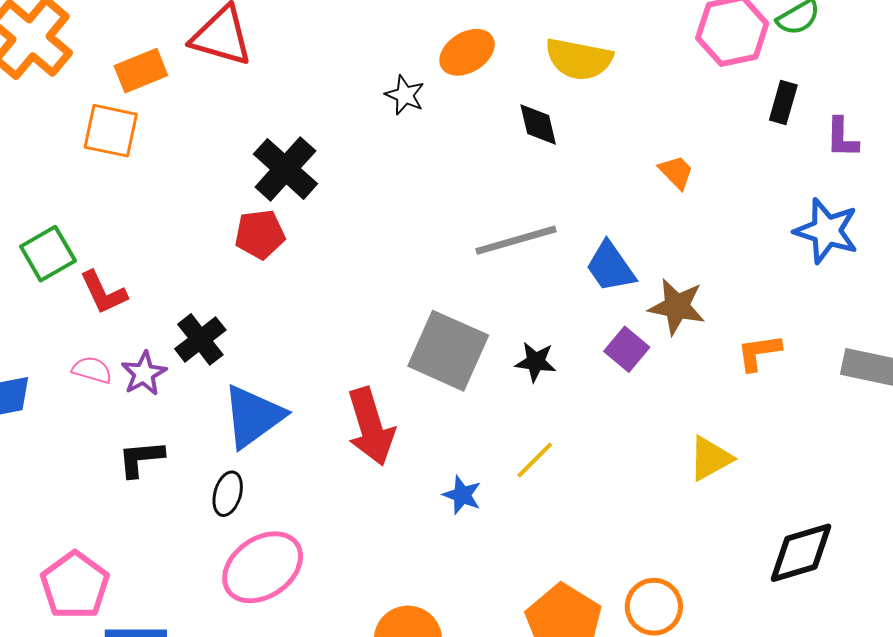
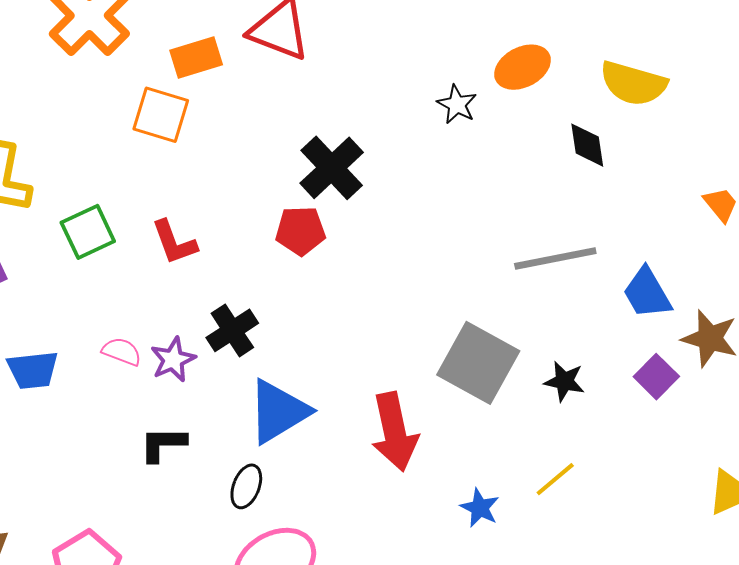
red L-shape: (103, 293) -> (174, 242), moved

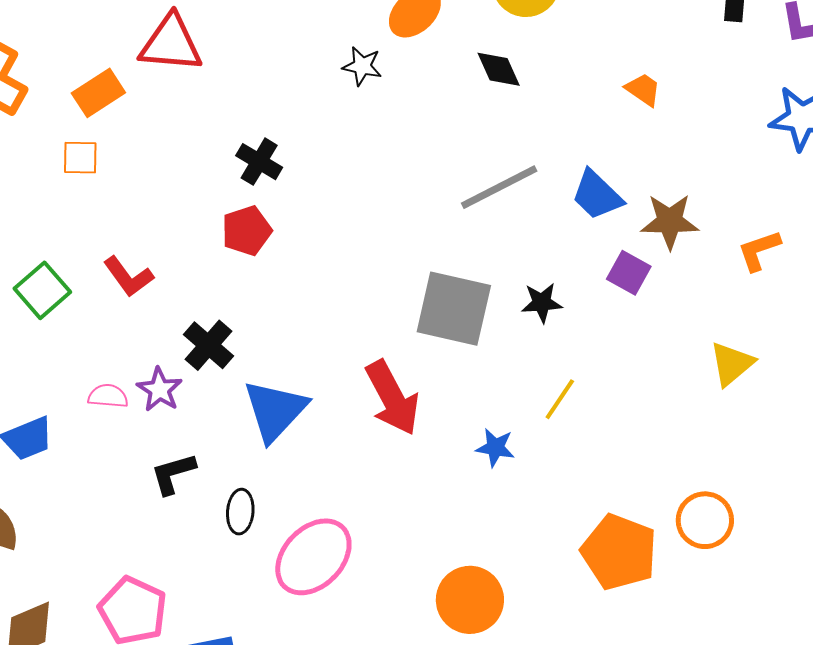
orange square: (161, 115) -> (80, 158), size x0.7
black cross: (332, 168) -> (259, 162), size x0.7
black ellipse: (246, 486) -> (240, 512), moved

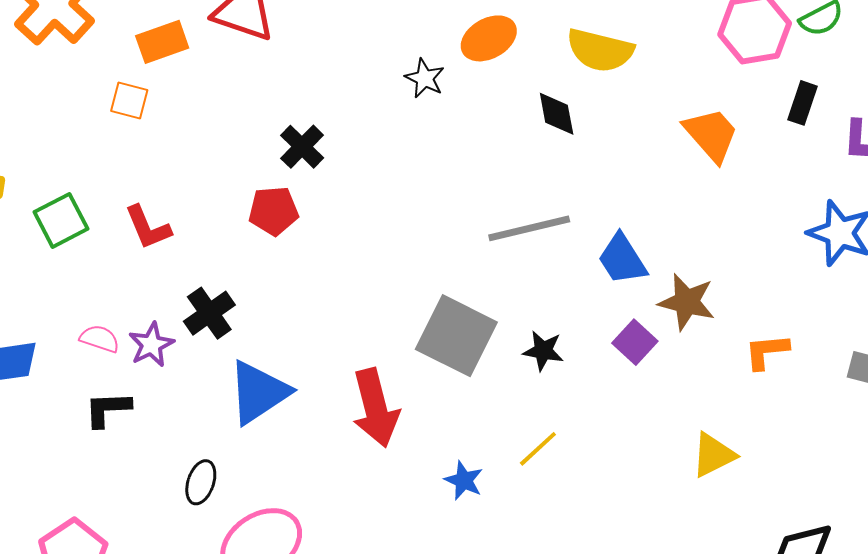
orange trapezoid: (643, 90) -> (711, 135), moved, size x1.6
black L-shape: (173, 474) -> (108, 409), moved

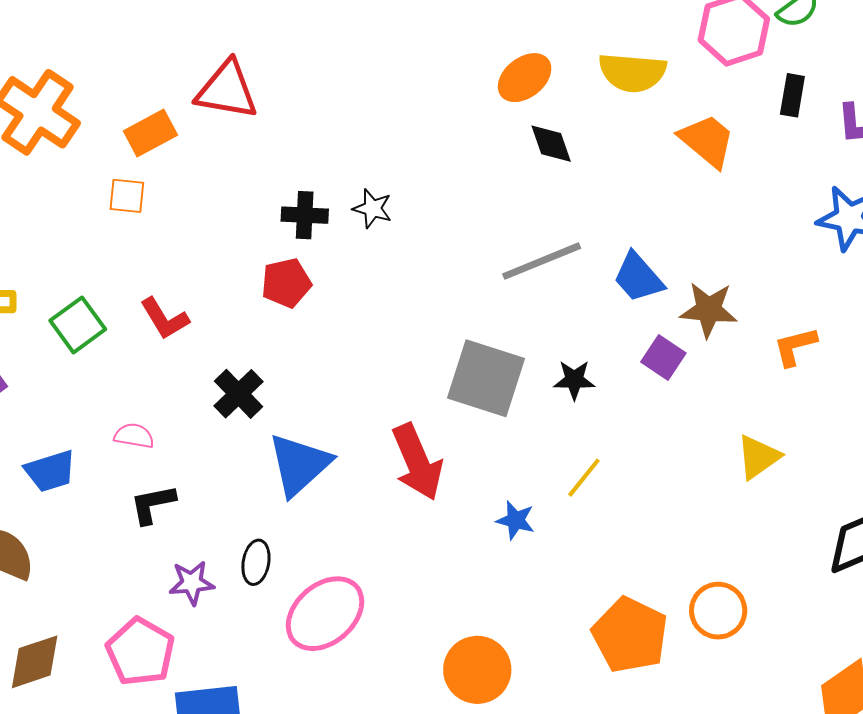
orange ellipse: (489, 38) -> (525, 78), moved
yellow semicircle: (600, 50) -> (632, 72), moved
black star: (425, 78) -> (372, 209), moved
black cross: (302, 147) -> (305, 215), turned -33
purple star: (151, 345) -> (192, 583), moved, turned 30

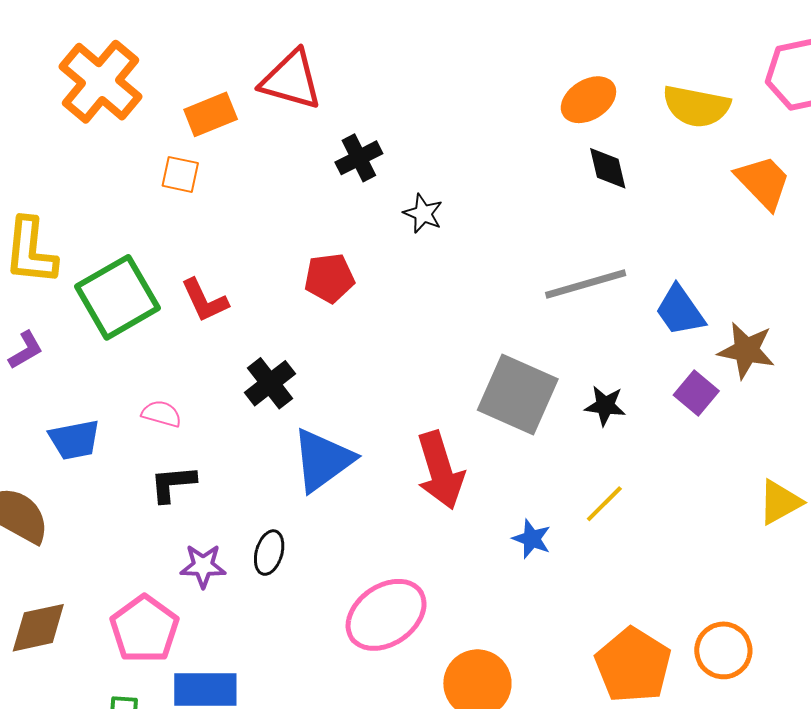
black cross: (305, 215) -> (359, 158), moved, turned -36
green square: (78, 325) -> (118, 297), size x1.5
pink ellipse: (325, 614) -> (386, 615), moved

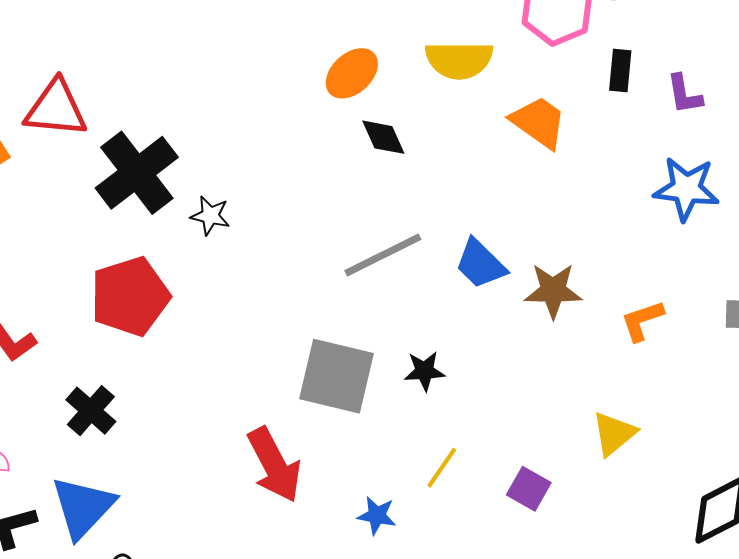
black cross: (359, 158) -> (137, 173), size x1.8
red pentagon: (329, 278) -> (130, 296), size x1.6
purple square: (696, 393) -> (529, 489), moved
blue triangle: (323, 460) -> (83, 507), moved

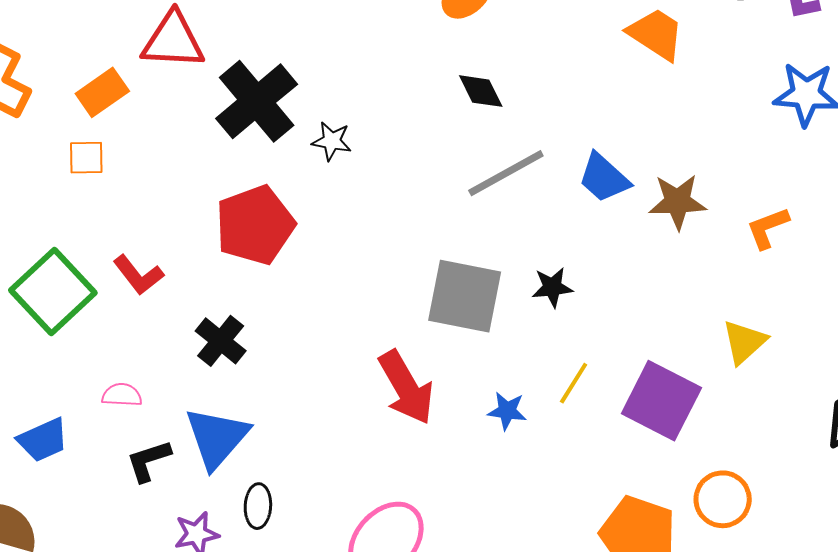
black diamond: (383, 137) -> (481, 91), moved
purple square: (529, 489) -> (661, 401), size x1.8
blue star: (377, 515) -> (507, 411), moved

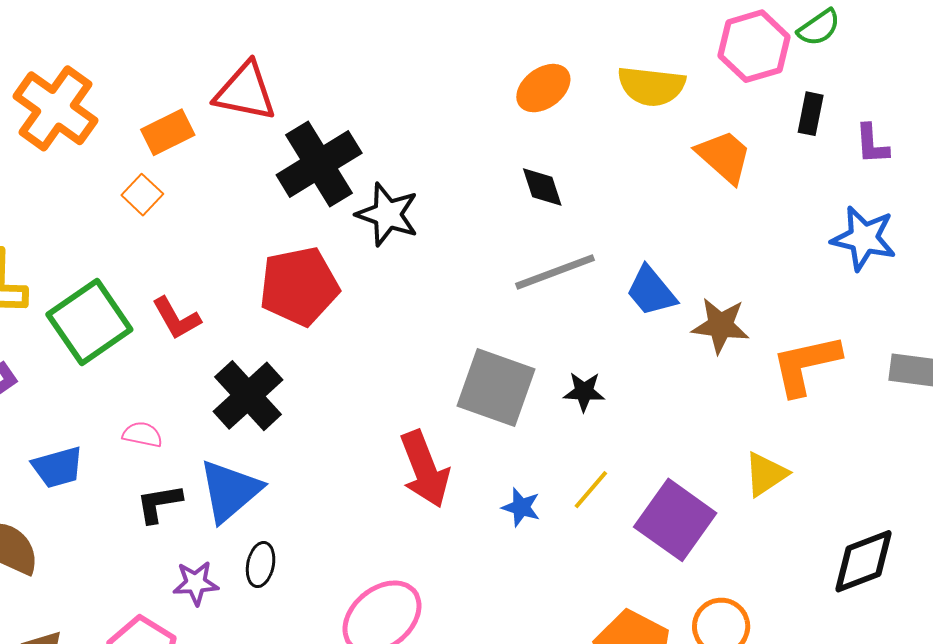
black star: (332, 141) -> (387, 214), size x1.6
orange square: (86, 158) -> (142, 195), turned 36
orange L-shape: (768, 228) -> (806, 365), size x1.6
black cross: (221, 341) -> (248, 396), size x1.4

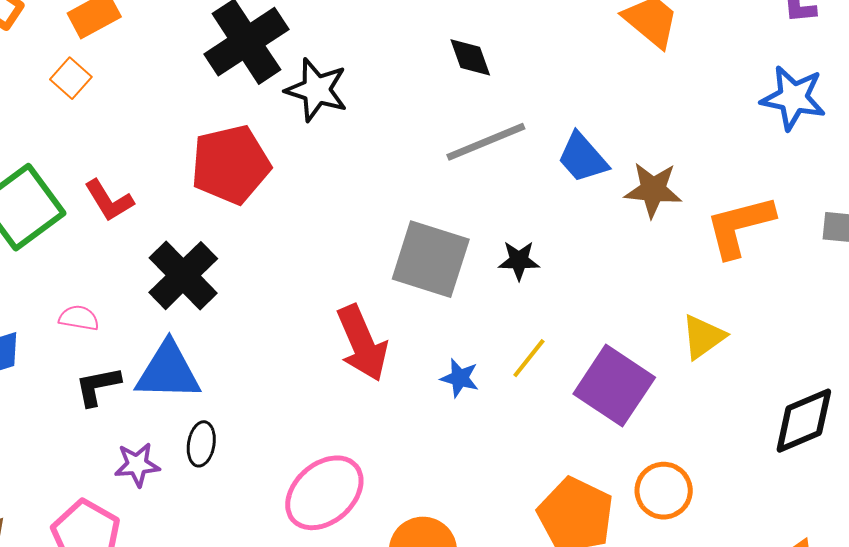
blue triangle: (230, 491) -> (168, 371), turned 44

